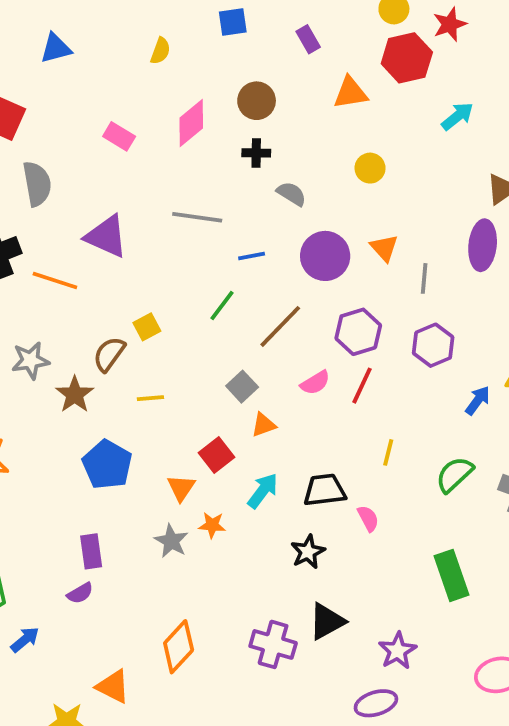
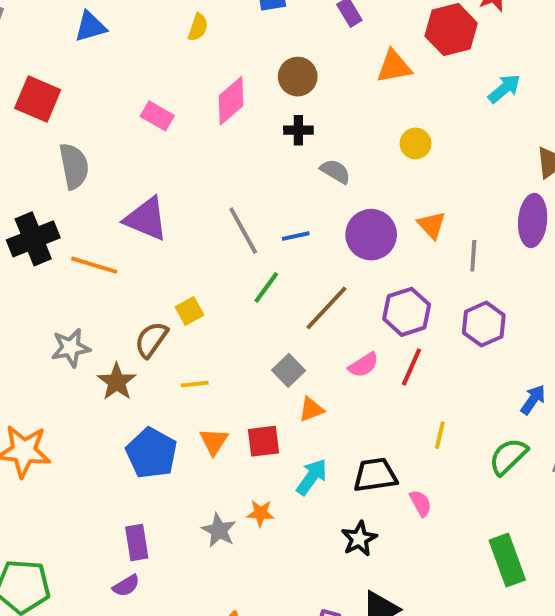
gray line: (197, 217) -> (243, 231), moved, turned 54
blue arrow: (478, 400) -> (533, 400), moved
red square: (216, 455) -> (263, 441), turned 32
orange triangle: (181, 488) -> (214, 441), moved

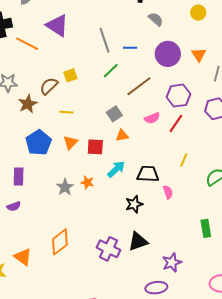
purple rectangle: (137, 543) -> (19, 177), moved
green rectangle: (507, 560) -> (206, 228), size x0.7

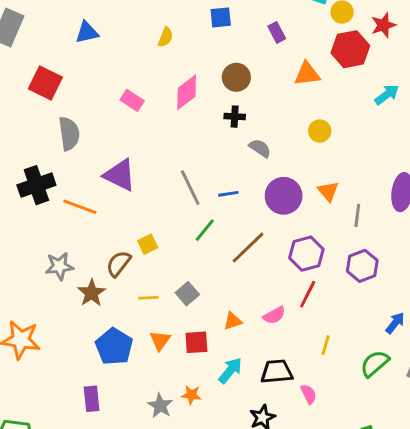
gray square: (114, 114) -> (187, 294), moved
pink semicircle: (152, 118) -> (274, 315), moved

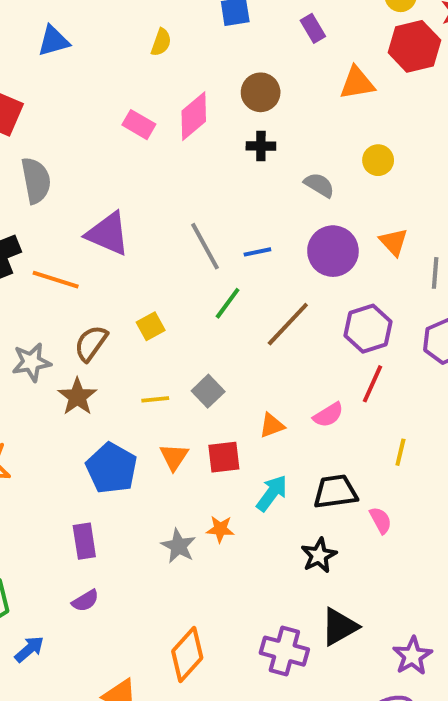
pink rectangle: (132, 100) -> (139, 125), moved
gray semicircle: (260, 148) -> (319, 185), moved
brown semicircle: (119, 264) -> (91, 343), moved

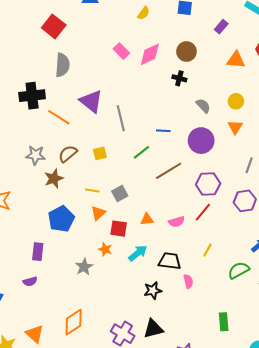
purple rectangle: (313, 28) -> (221, 27), turned 56
orange triangle: (394, 242) -> (235, 127), moved
gray line: (205, 246) -> (121, 118), moved
orange triangle: (174, 457) -> (98, 213), moved
orange star: (220, 529) -> (105, 249), moved

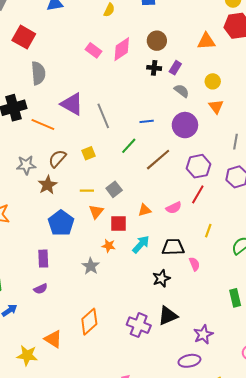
purple rectangle: (221, 27) -> (175, 68), moved

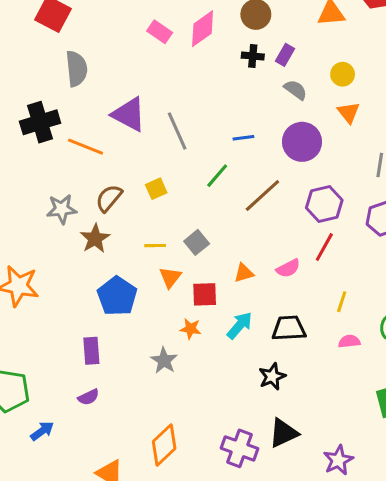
pink semicircle: (194, 264) -> (349, 341), moved, turned -72

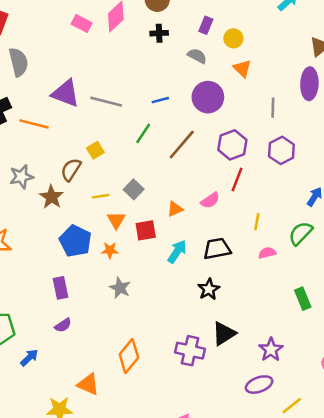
purple rectangle: (285, 55) -> (206, 25), moved
gray line: (177, 131) -> (106, 102), turned -44
brown semicircle: (109, 198) -> (71, 170), moved
orange star: (191, 329) -> (110, 250), moved

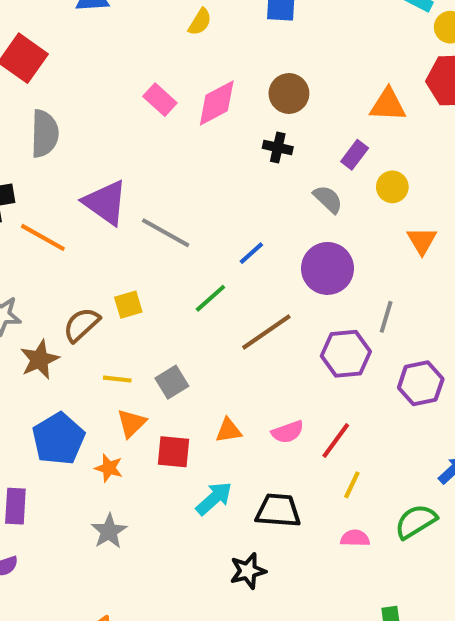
orange triangle: (242, 68) -> (422, 241), moved
blue line: (160, 100) -> (251, 253), turned -42
gray line: (273, 108) -> (386, 317), moved
red line: (237, 179) -> (336, 441), moved

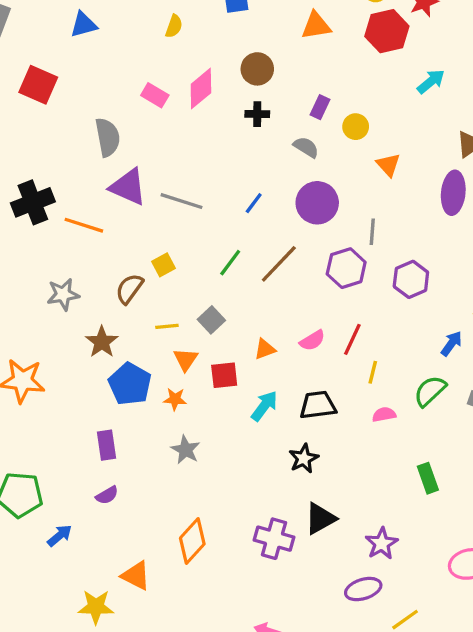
orange triangle: (388, 105) -> (316, 26), moved
gray semicircle: (45, 134) -> (108, 137), moved
green line: (210, 298) -> (230, 263), moved
brown star: (39, 359) -> (102, 342), moved

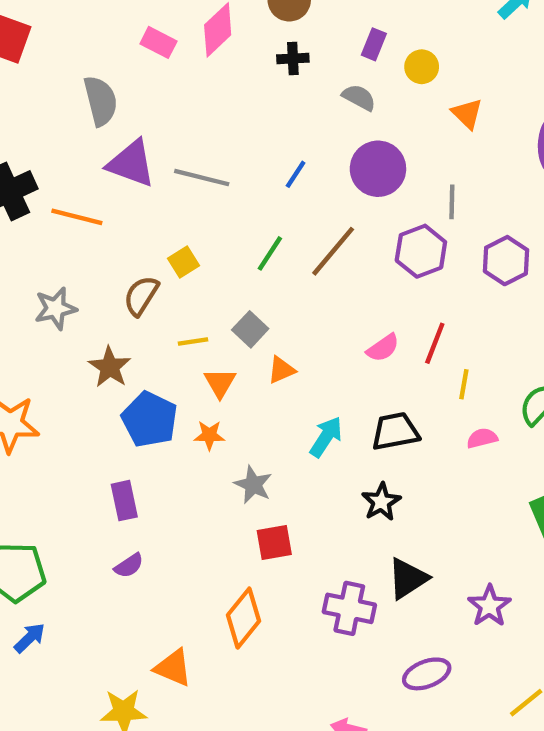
orange triangle: (265, 349) -> (281, 370), moved
red square: (224, 375) -> (274, 542), moved
gray star: (186, 450) -> (253, 485), moved
blue arrow: (60, 536) -> (30, 638), moved
purple ellipse: (363, 589) -> (427, 674), moved

